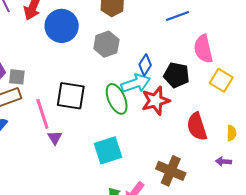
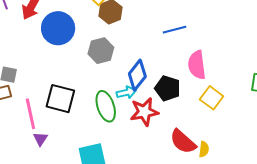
blue diamond: (145, 65) -> (137, 75), size x1.4
cyan arrow: (136, 83) -> (126, 92), size x0.7
red semicircle: (197, 127) -> (183, 142), turned -36
yellow semicircle: (232, 133) -> (204, 149), moved

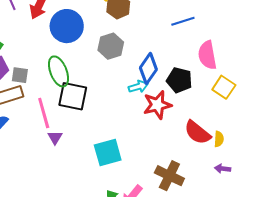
green ellipse: (106, 106) -> (58, 71), moved

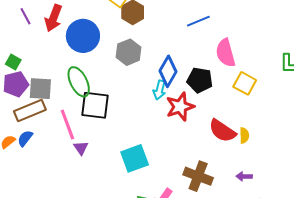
gray square: (20, 75) -> (40, 89), size x1.4
cyan arrow: (138, 87) -> (159, 90), turned 126
purple arrow: (223, 169) -> (244, 176), moved

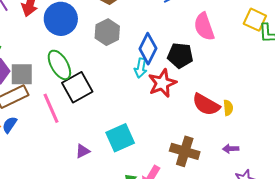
yellow square: (245, 83) -> (255, 20), moved
black square: (95, 105) -> (77, 87), turned -32
purple triangle: (81, 148) -> (83, 151), moved, turned 42

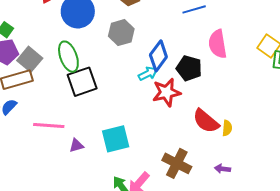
cyan arrow: (141, 68) -> (148, 74), turned -138
gray square: (22, 74) -> (30, 59), turned 30
pink line: (51, 108) -> (49, 126), moved, turned -72

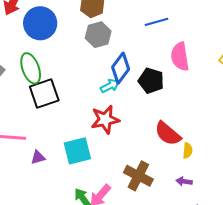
gray hexagon: (121, 33) -> (98, 35), moved
red star: (166, 92) -> (105, 120), moved
yellow semicircle: (227, 128) -> (188, 151), moved

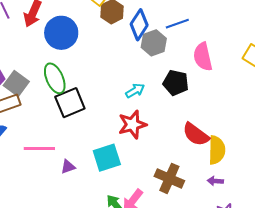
gray hexagon: (98, 35) -> (154, 43), moved
blue diamond: (121, 68) -> (139, 25), moved
yellow semicircle: (188, 151) -> (217, 150), size x1.8

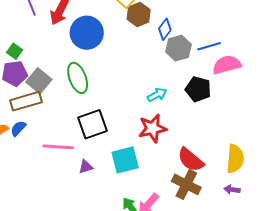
blue line: (177, 24) -> (209, 46), moved
blue diamond: (139, 25) -> (165, 29), size x0.7
pink semicircle: (203, 57) -> (227, 65), turned 84
black square: (70, 103) -> (93, 124), moved
red semicircle: (196, 134) -> (191, 160), moved

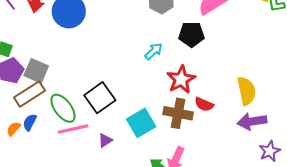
green ellipse: (78, 78) -> (63, 108), moved
red star: (152, 128) -> (181, 79), moved
red semicircle: (191, 160) -> (204, 104), size x0.7
brown cross: (186, 184) -> (178, 113), moved
purple arrow: (232, 190) -> (252, 121), size x1.8

